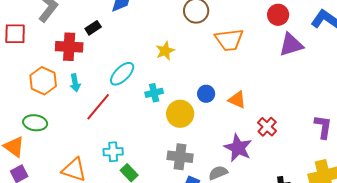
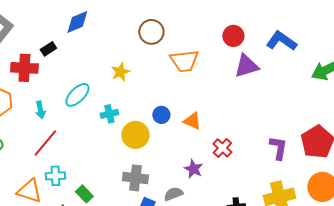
cyan arrow: (75, 83) -> (40, 110), moved
red line: (98, 107) -> (45, 143), moved
purple star: (238, 148) -> (193, 169), size x0.7
cyan cross: (113, 152) -> (55, 176), moved

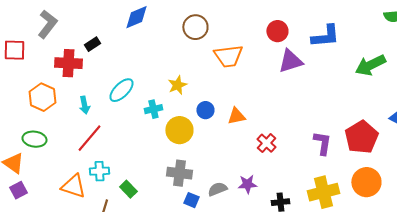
blue diamond: (77, 22) -> (136, 17), moved
blue L-shape: (281, 41) -> (325, 36), turned 140
yellow star: (120, 72) -> (177, 85), moved
orange triangle: (192, 121) -> (236, 116), turned -36
purple star: (193, 169) -> (247, 184), moved, turned -30

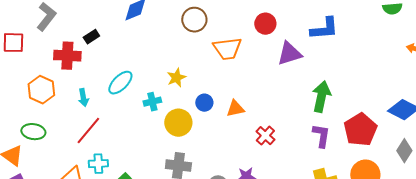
red circle: (277, 31) -> (265, 24), moved
green arrow: (370, 65) -> (321, 97), moved, turned 128

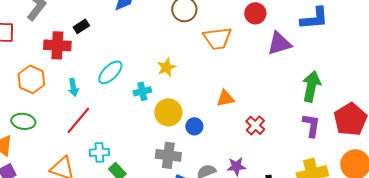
blue circle: (204, 103) -> (194, 126), moved
cyan cross: (98, 164) -> (99, 152), moved

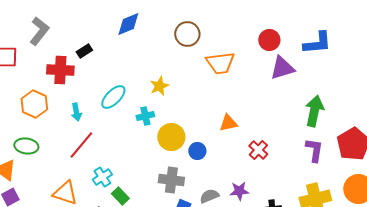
red circle: (255, 13) -> (269, 40), moved
yellow star: (166, 67) -> (159, 86), moved
cyan cross: (99, 152) -> (102, 177), turned -30

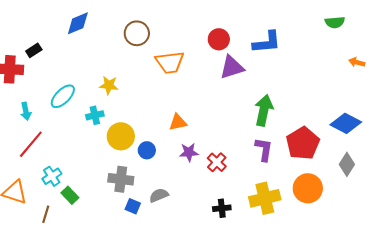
yellow star: (159, 86) -> (109, 85), turned 30
red cross: (258, 150) -> (217, 162), moved
purple star: (239, 191) -> (189, 152), moved

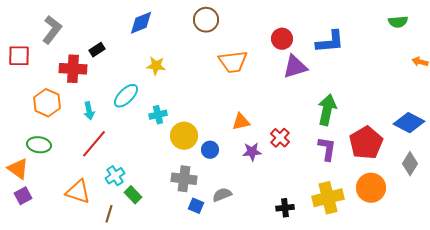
brown circle: (137, 33) -> (206, 20), moved
yellow star: (109, 85) -> (156, 66), moved
red cross: (217, 162) -> (280, 138), moved

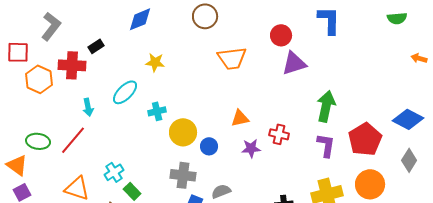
blue L-shape: (330, 42) -> (329, 20), moved, turned -84
orange hexagon: (47, 103) -> (39, 79), moved
red cross: (280, 138) -> (279, 134), turned -30
red line: (94, 144) -> (73, 140), moved

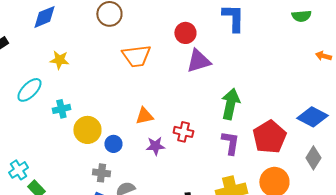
gray cross: (183, 175) -> (101, 173), moved, size x0.7

